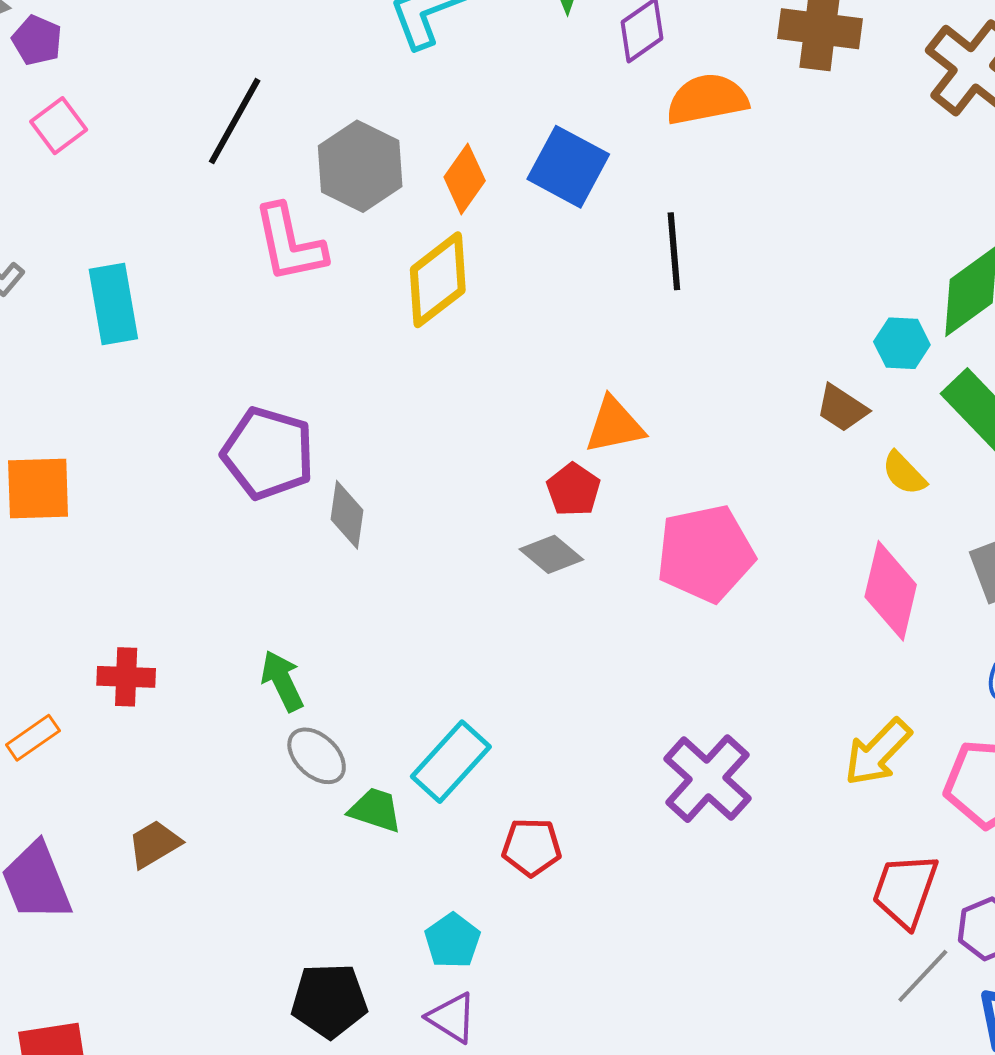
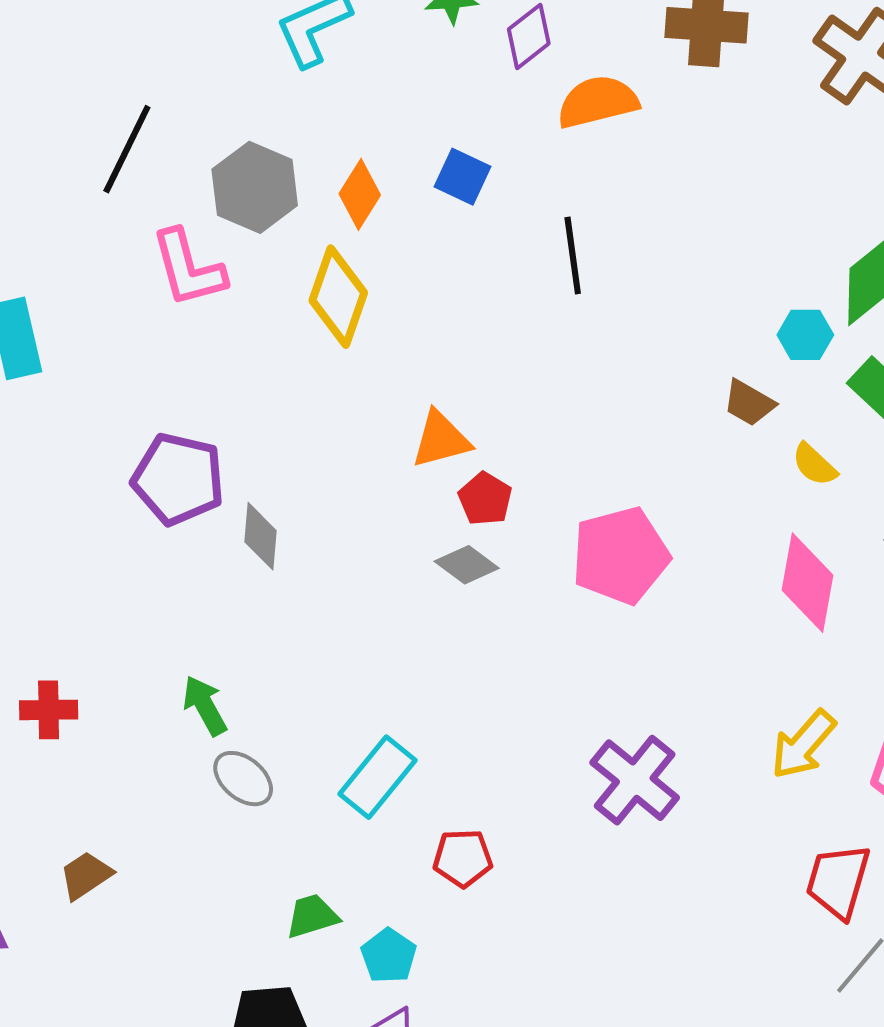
blue square: (568, 167) -> (463, 177), size x0.7
yellow diamond: (438, 280) -> (338, 297), turned -30
orange triangle: (614, 425) -> (441, 439), moved
green trapezoid: (375, 810) -> (312, 916), moved, turned -32

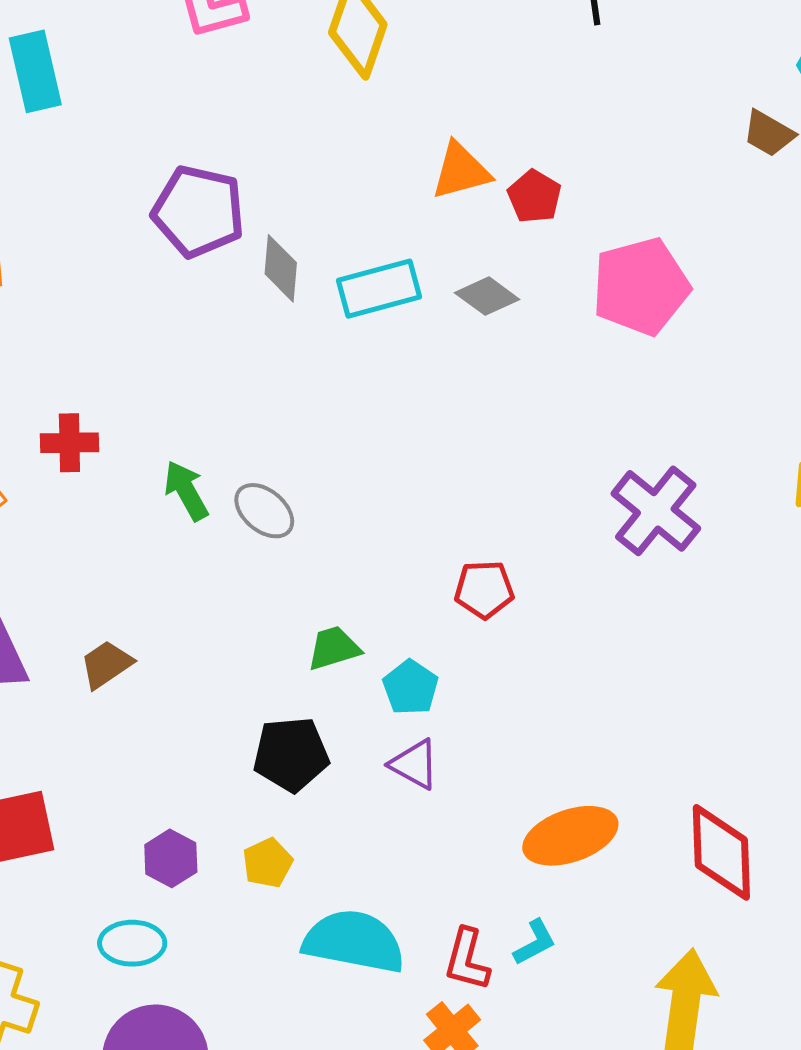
red pentagon: (485, 499) -> (534, 196), moved
green arrow: (205, 706) -> (186, 491), moved
cyan rectangle: (377, 777) -> (379, 289), moved, turned 36
brown trapezoid: (86, 875) -> (106, 664), moved

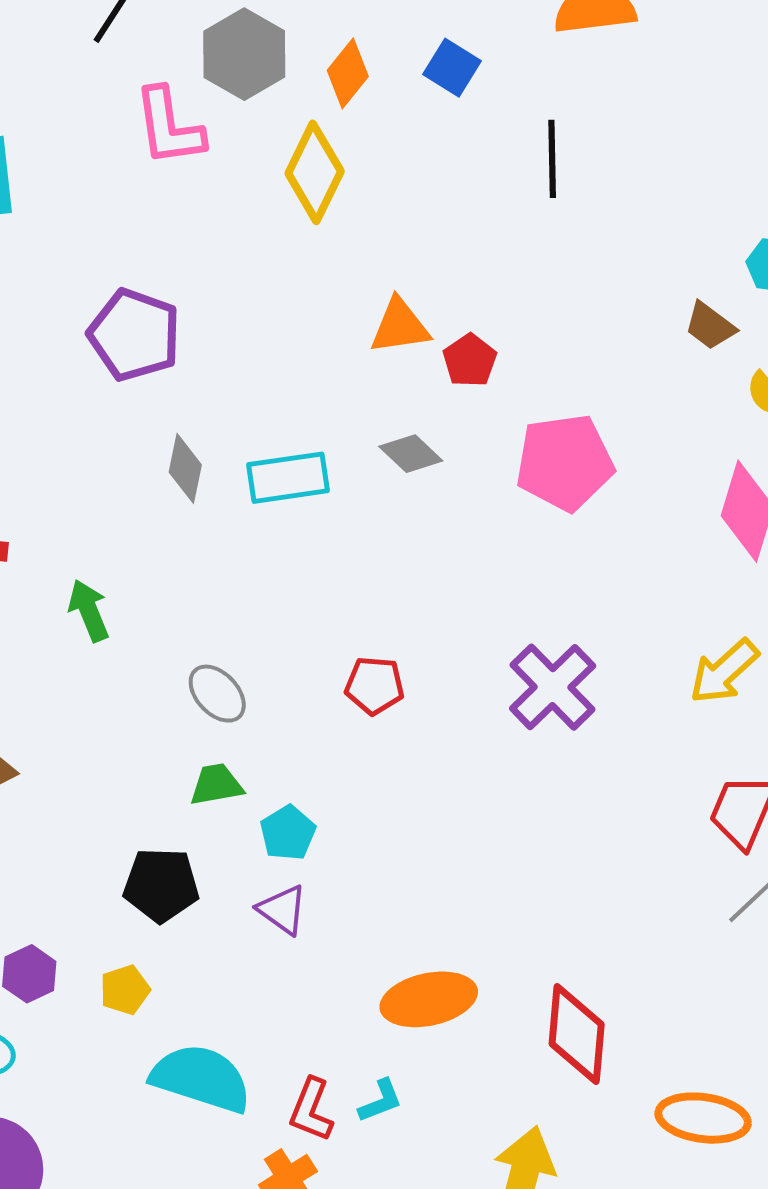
gray diamond: (281, 268) -> (185, 468), moved
cyan rectangle: (379, 289) -> (288, 478), moved
gray ellipse: (264, 511) -> (217, 694), moved
red pentagon: (484, 589) -> (375, 686), moved

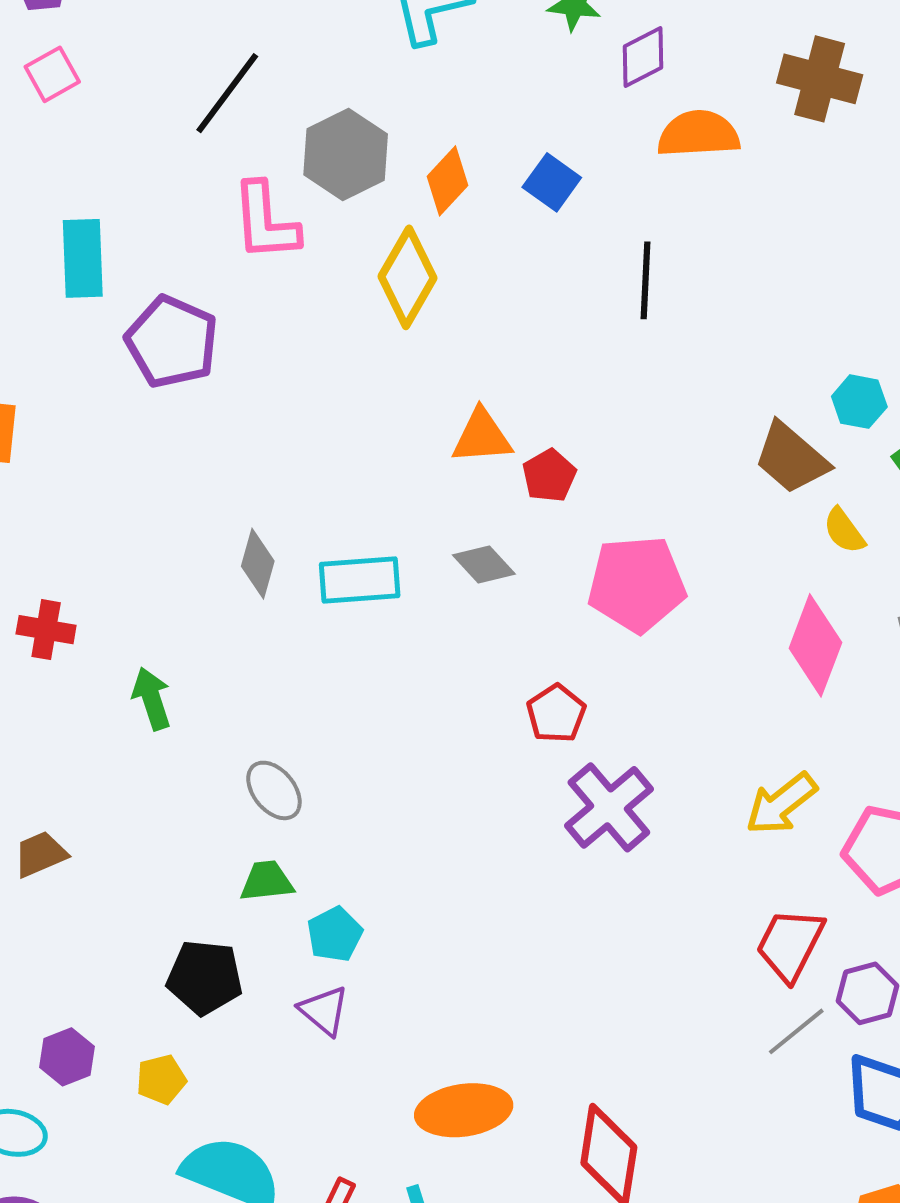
brown trapezoid: (710, 326) -> (791, 458), size x1.5
purple pentagon: (134, 335) -> (172, 342), moved
red pentagon: (375, 686) -> (556, 714), moved, turned 30

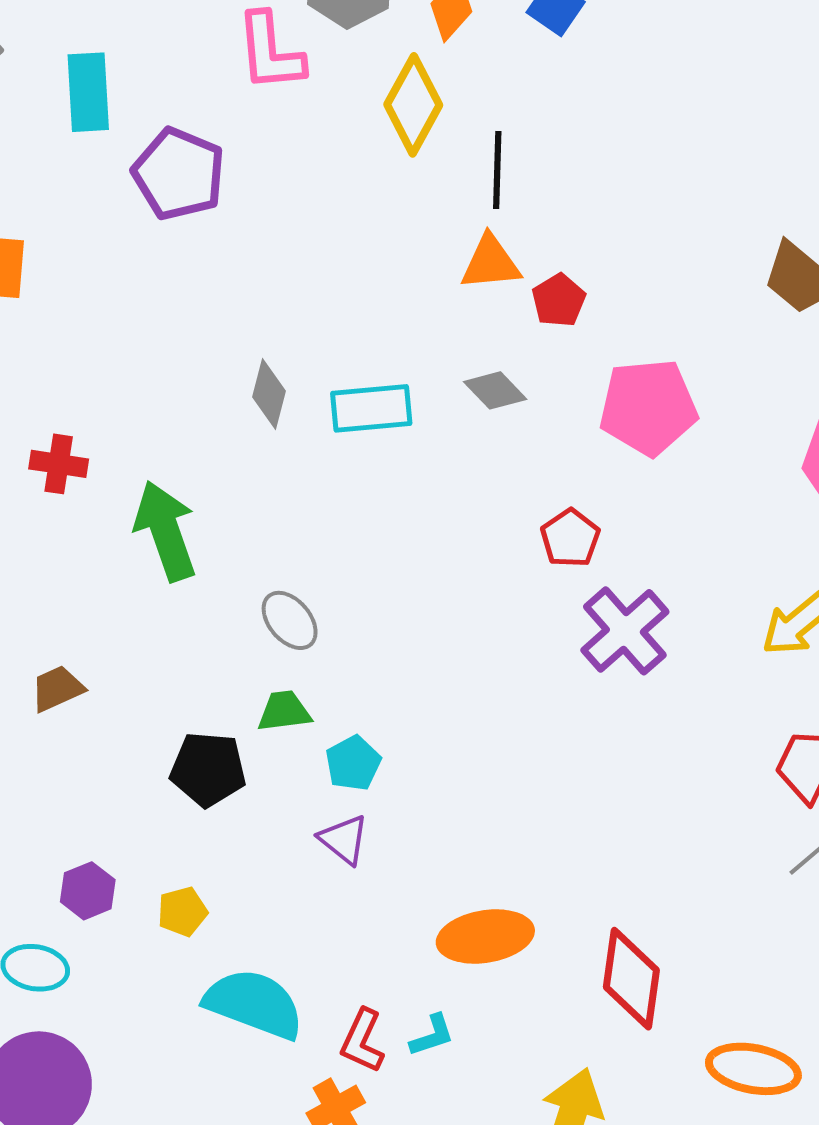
black line: (645, 280) -> (497, 170), moved
green arrow: (152, 699) -> (165, 531), size x1.6
black pentagon: (205, 977) -> (208, 769), moved

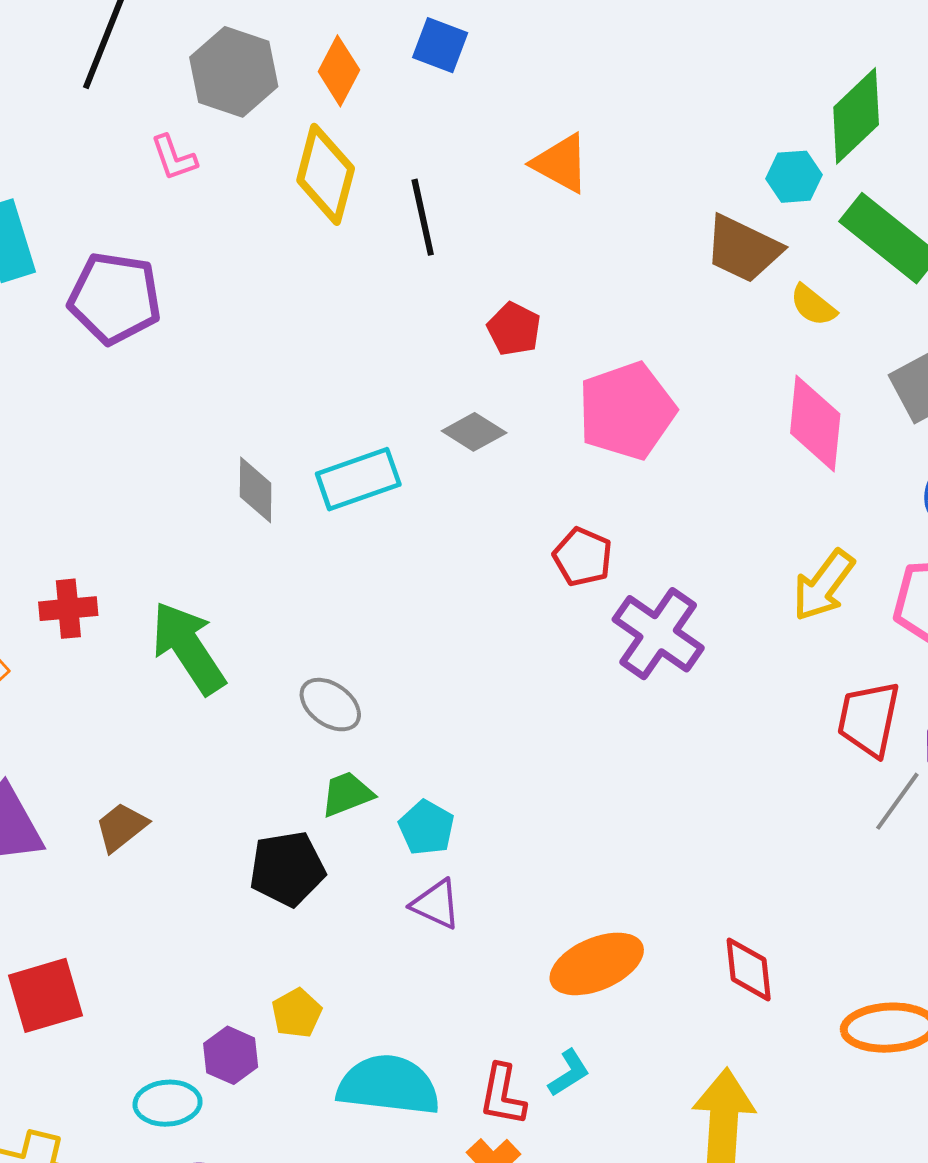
pink L-shape: (270, 52) -> (174, 158), size x0.6
orange triangle: (491, 263) -> (561, 163), moved, turned 48
purple hexagon: (88, 891) -> (231, 1055), moved
red diamond: (631, 979) -> (749, 969), size x0.7

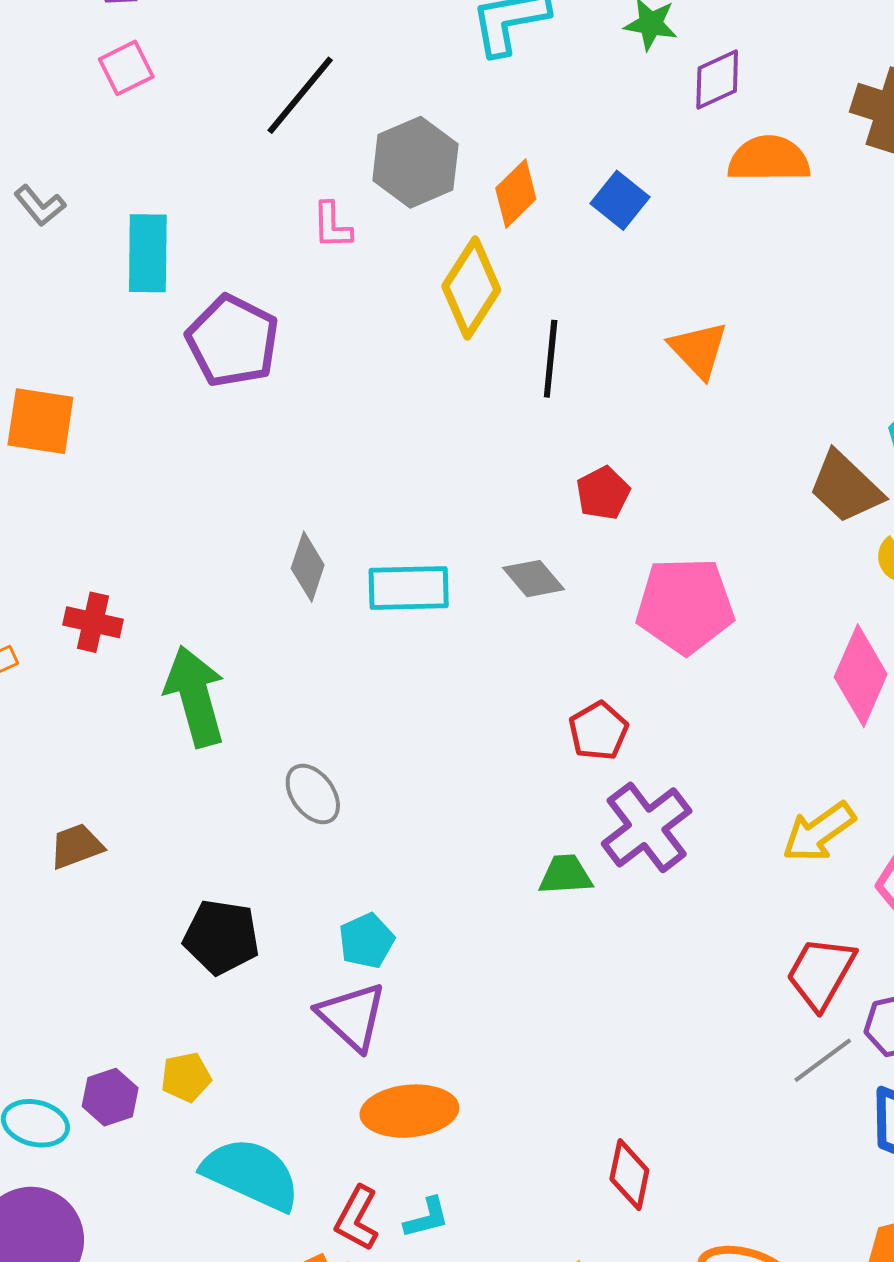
green trapezoid: (347, 794) -> (566, 875), moved
purple triangle: (436, 904) -> (352, 1016), size x1.4
orange ellipse: (597, 964) -> (409, 1111), moved

